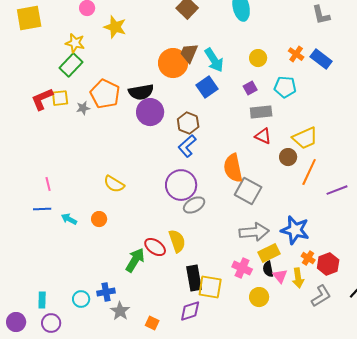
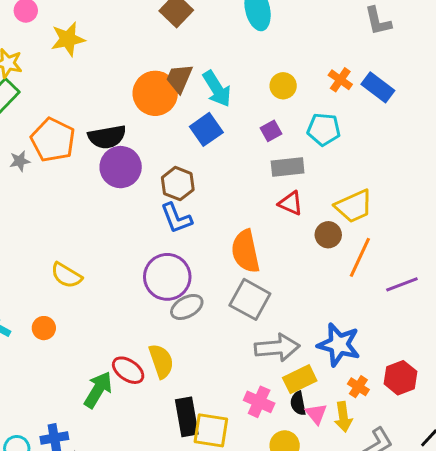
yellow star: (115, 27) -> (68, 39), turned -30
blue L-shape: (187, 146) -> (176, 218), turned -70
gray square: (248, 191) -> (250, 299), moved
red hexagon: (328, 264) -> (400, 378), moved

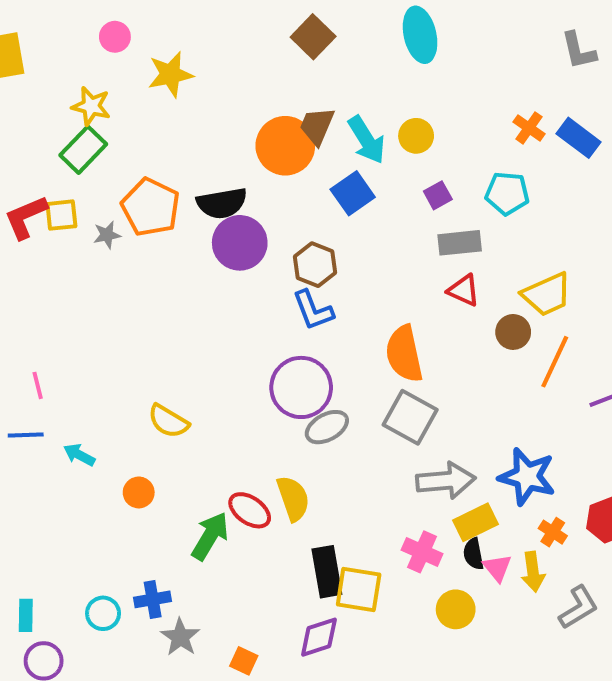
yellow circle: (283, 86) -> (416, 136), moved
yellow semicircle: (66, 275) -> (168, 421), moved
orange circle: (44, 328) -> (139, 492), moved

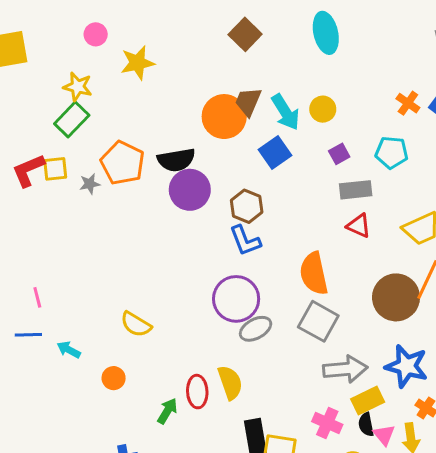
brown circle: (513, 332) -> (396, 297), moved, size x1.8
red ellipse: (250, 510) -> (197, 392), turned 52
green arrow: (210, 536) -> (167, 411), size x0.7

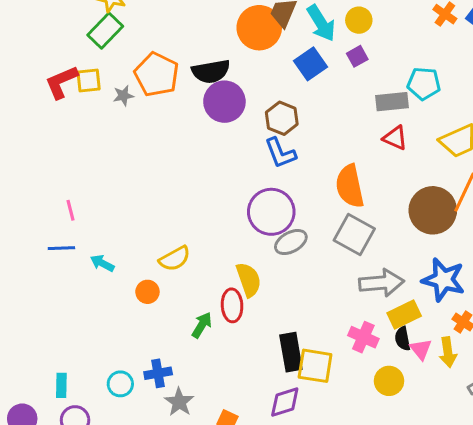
cyan pentagon: (392, 152) -> (424, 84), moved
purple square: (339, 154) -> (357, 56), moved
yellow semicircle: (136, 324) -> (175, 259), moved, turned -60
yellow semicircle: (230, 383) -> (249, 280), moved

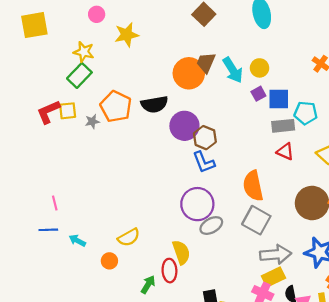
blue square: (311, 64) -> (279, 99), moved, turned 35
purple circle: (224, 102) -> (184, 126), moved
yellow rectangle: (404, 314) -> (273, 277), moved

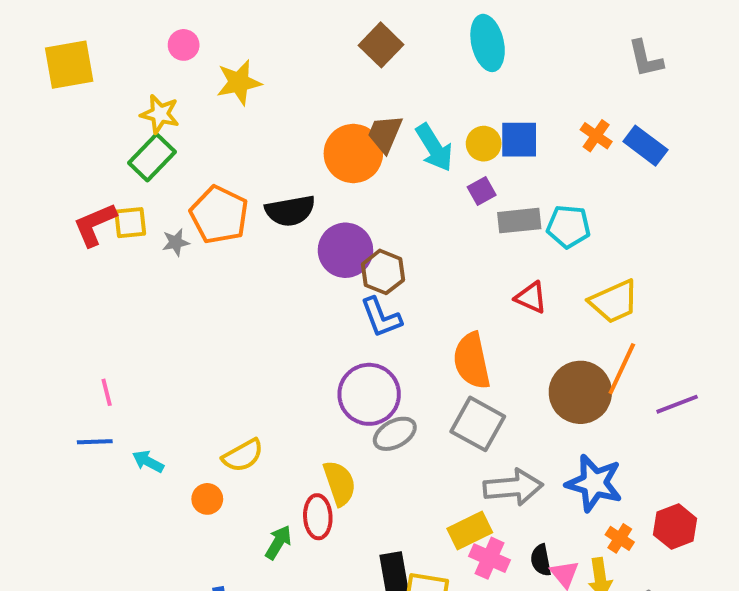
blue square: (279, 99) -> (519, 140), moved
gray rectangle: (283, 126) -> (519, 221), moved
yellow rectangle: (273, 277) -> (470, 531), moved

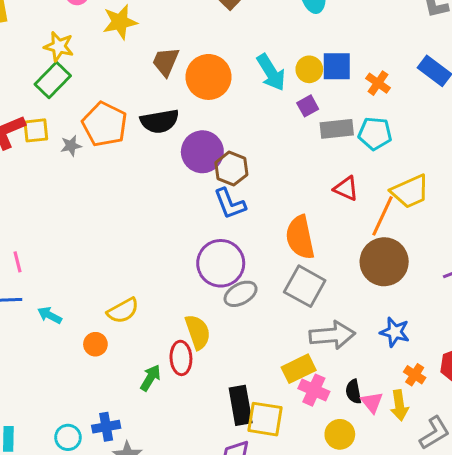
brown trapezoid: (385, 134) -> (166, 62), moved
orange cross: (596, 136) -> (378, 83), moved
orange line: (622, 369) -> (383, 216), moved
blue star: (594, 483) -> (395, 332), size x0.7

